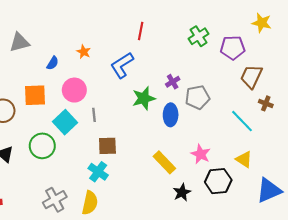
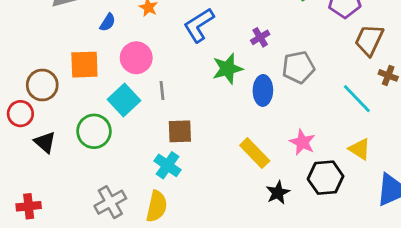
purple cross: (173, 82) -> (260, 37), moved

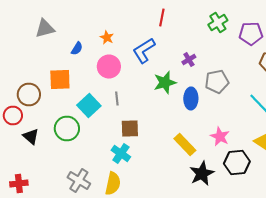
pink circle: (136, 58) -> (109, 66), moved
black star: (278, 193) -> (202, 174), size x1.4
gray cross: (110, 202) -> (79, 180), turned -30

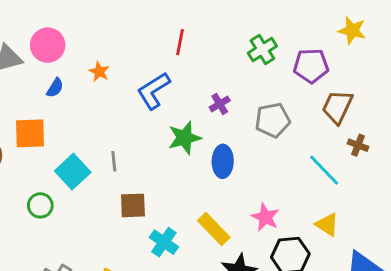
pink circle: (109, 66) -> (48, 45), moved
gray pentagon: (217, 82) -> (273, 120), moved
green circle: (67, 128) -> (40, 205), size x0.7
cyan cross: (121, 154) -> (164, 242), moved

